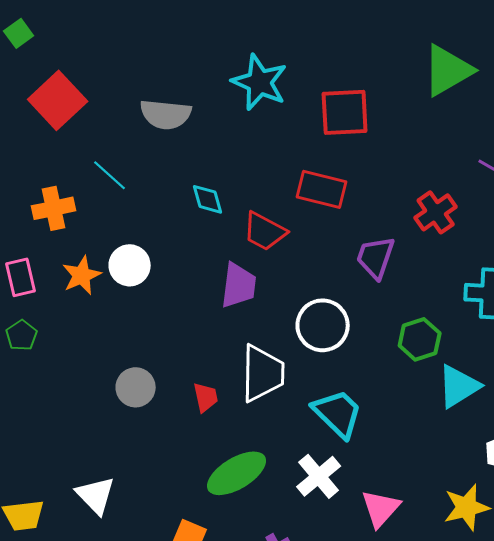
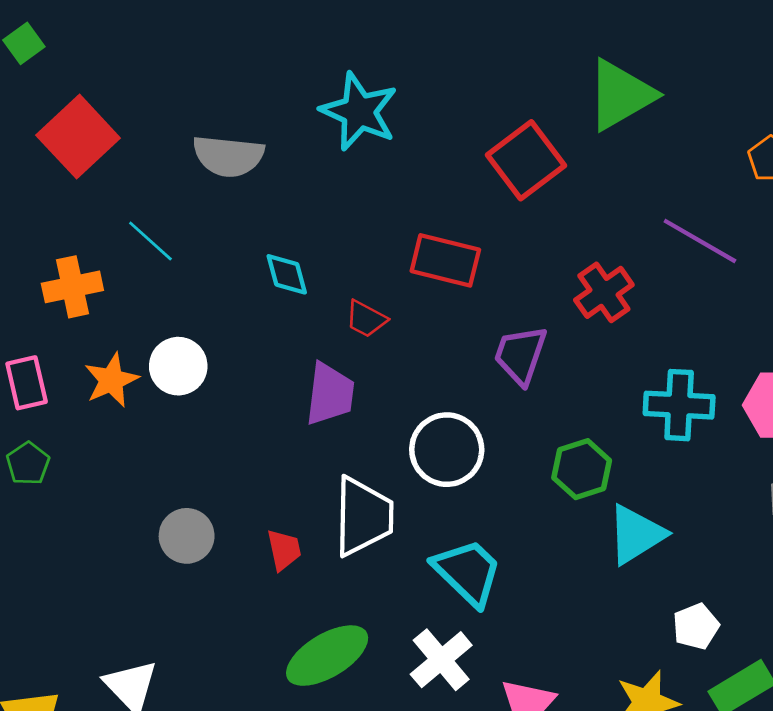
red square: (345, 112) -> (526, 160), moved, turned -34
red trapezoid: (265, 231) -> (366, 319), size x0.7

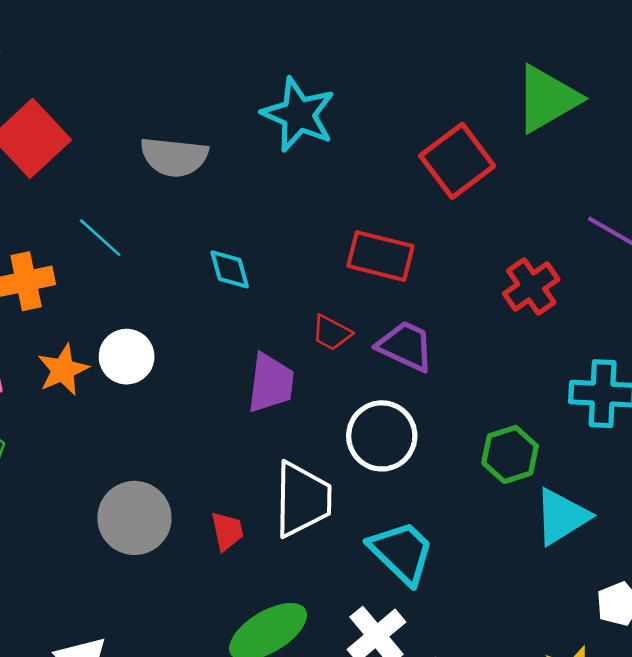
red trapezoid: (366, 319) -> (332, 333), moved
purple trapezoid: (520, 355) -> (406, 346), moved, turned 96
gray circle: (187, 536) -> (134, 518), size x1.4

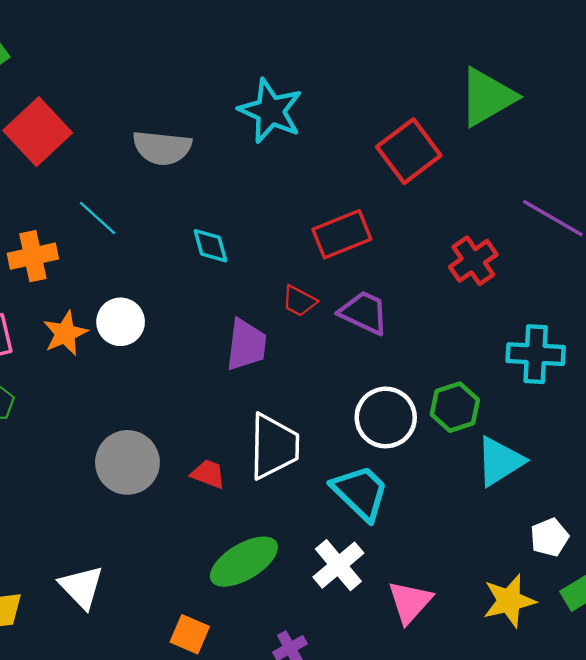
red rectangle: (380, 256) -> (342, 234), turned -36
white circle: (382, 436) -> (386, 417), moved
red trapezoid: (227, 531) -> (208, 474), turned -57

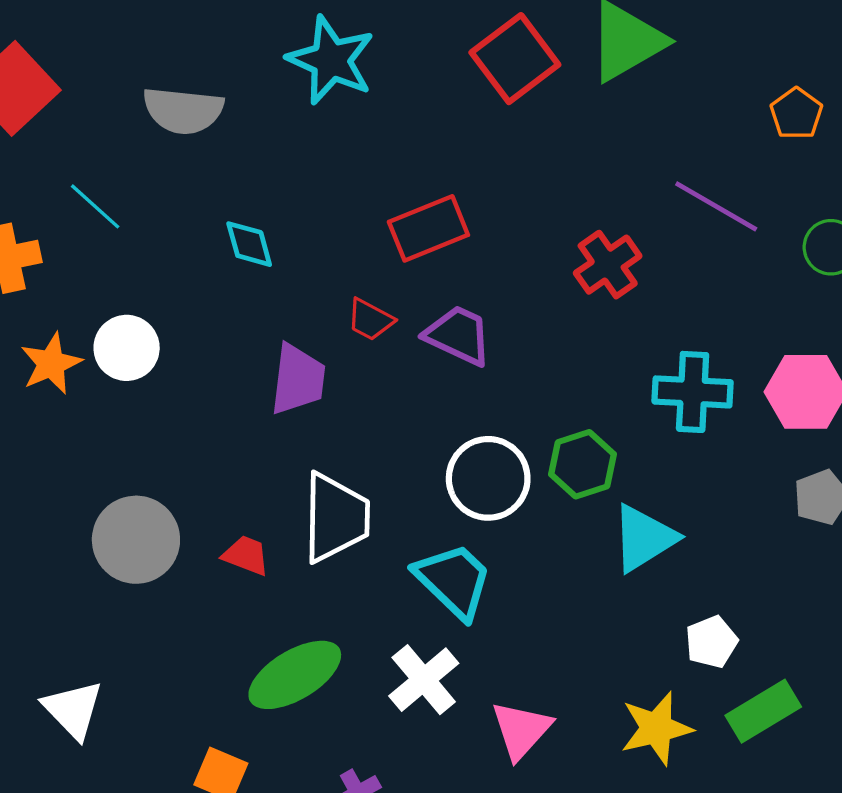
red square: (409, 151) -> (515, 59), moved

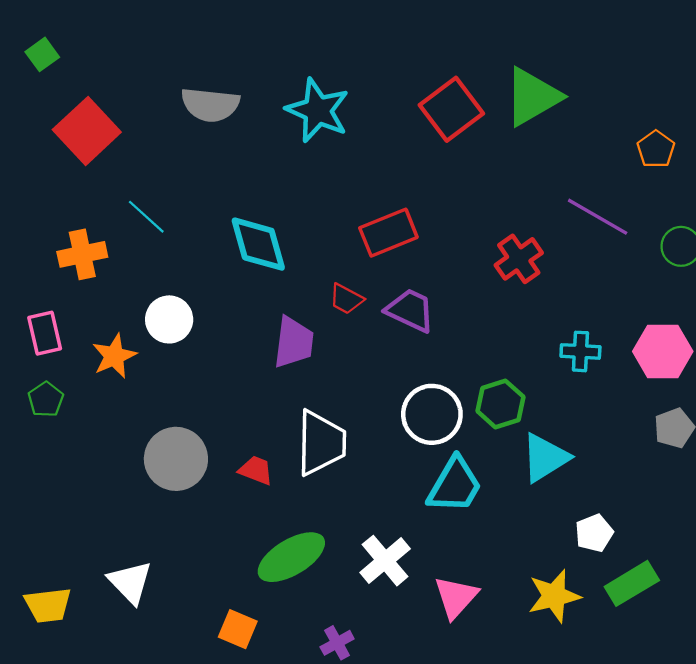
gray semicircle: (183, 110) -> (210, 105), moved
cyan diamond: (249, 244) -> (258, 244), size x1.6
orange star: (51, 364) -> (114, 356), moved
cyan cross: (693, 392) -> (580, 351), size x0.7
cyan trapezoid: (454, 581) -> (455, 485), moved, turned 76

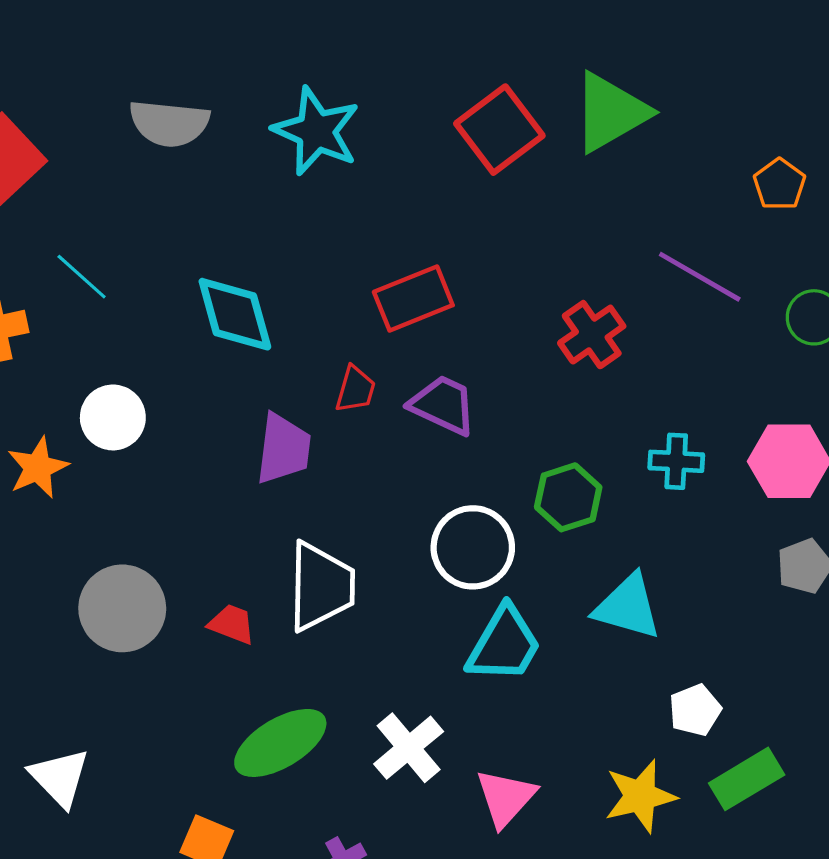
red trapezoid: (346, 299) -> (355, 389), turned -102
green hexagon: (500, 404) -> (568, 497), moved
cyan triangle: (545, 458) -> (628, 607), turned 48

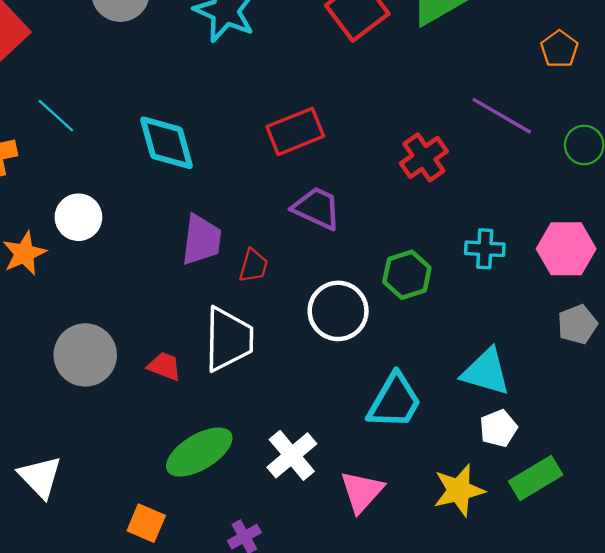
red trapezoid: (355, 389) -> (253, 266), moved
cyan triangle: (628, 607) -> (486, 372), moved
cyan trapezoid: (504, 644) -> (395, 401), moved

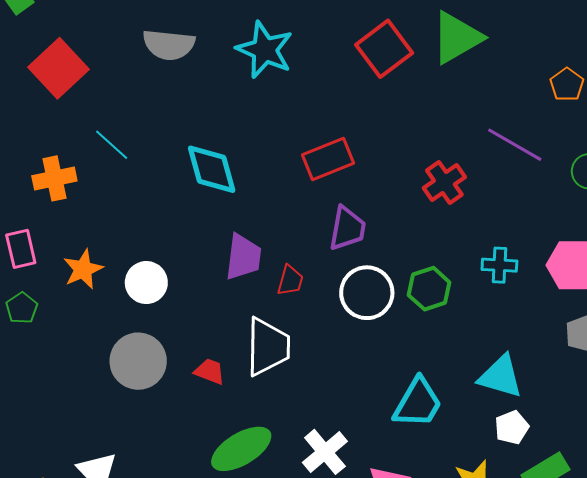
purple trapezoid: (317, 208) -> (347, 228), turned 75
white circle: (78, 217) -> (146, 283), moved
white circle: (338, 311) -> (367, 293), moved

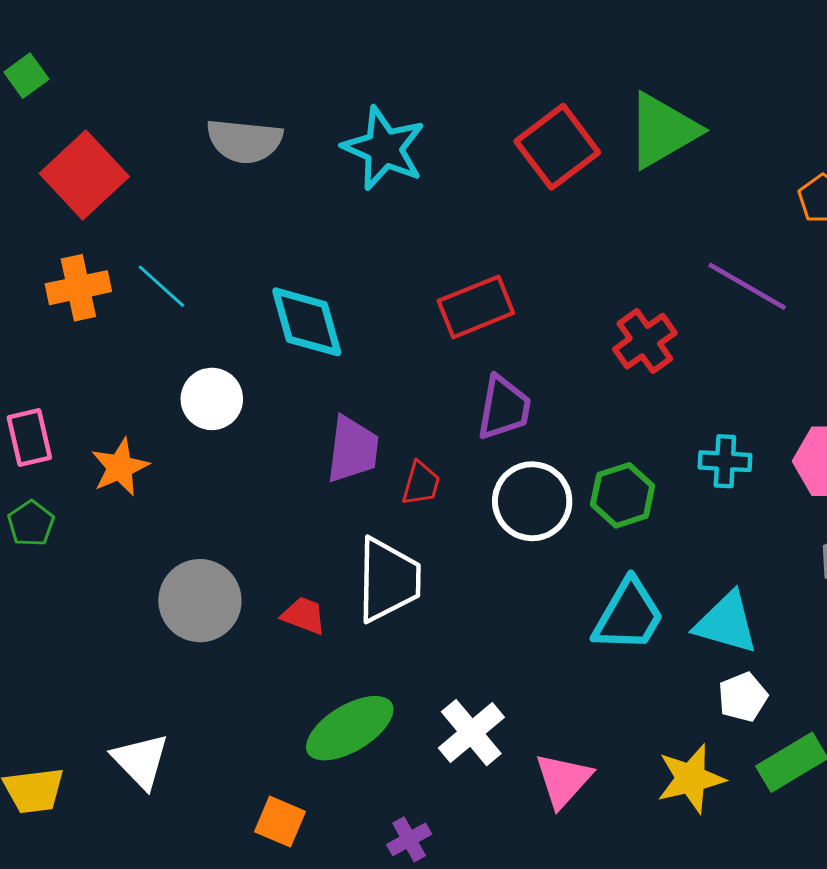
orange cross: (54, 178) -> (78, 288), moved
white circle: (146, 283) -> (212, 399), moved
cyan trapezoid: (418, 403) -> (629, 615), moved

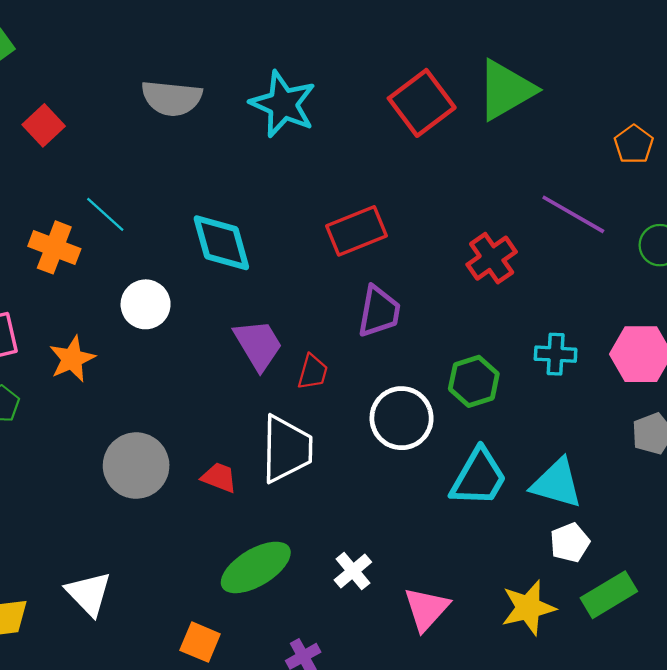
red square: (84, 175) -> (44, 125), size x0.6
orange cross: (78, 288) -> (54, 247), moved, turned 33
purple trapezoid: (353, 449) -> (258, 345), turned -38
white circle: (532, 501) -> (402, 418), moved
white cross: (471, 733) -> (353, 571), size x0.7

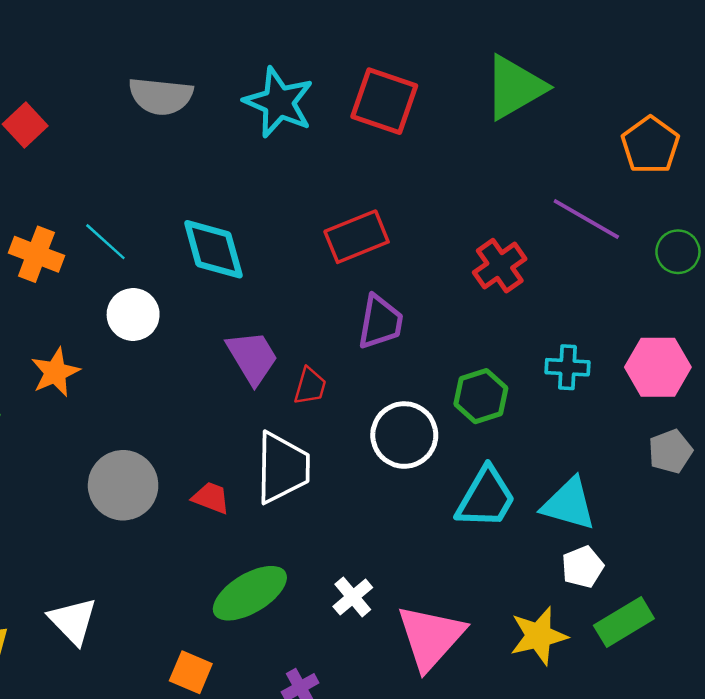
red square: (422, 103) -> (384, 101), moved, turned -34
orange pentagon: (634, 144) -> (650, 145), size x1.4
cyan line: (105, 214) -> (105, 242), moved
pink triangle: (426, 609) -> (431, 637), size x1.4

